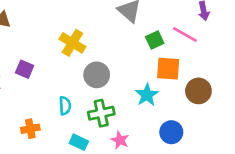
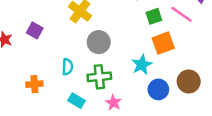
orange square: (168, 69) -> (163, 43), turned -30
brown circle: (198, 91) -> (189, 81), moved
blue circle: (171, 132) -> (158, 89), moved

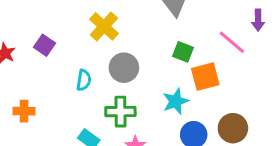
green square: (154, 16) -> (183, 52), moved, turned 35
cyan semicircle: (68, 67) -> (84, 80), moved
orange cross: (34, 84) -> (24, 111), moved

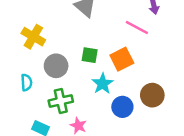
green square: (183, 52) -> (90, 55), moved

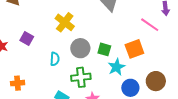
green square: (90, 55) -> (104, 49), moved

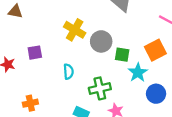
purple square: (27, 38) -> (35, 53), turned -32
gray circle: (80, 48) -> (101, 41), moved

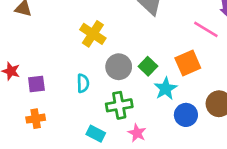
gray circle: (101, 41) -> (119, 67), moved
purple square: (35, 53) -> (36, 84), moved
green square: (122, 55) -> (148, 66), turned 32

